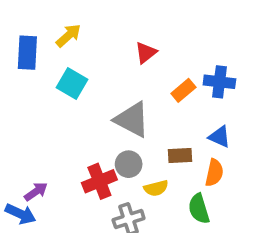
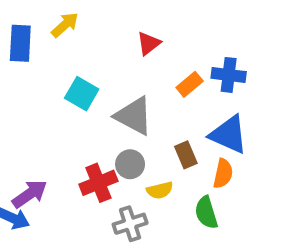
cyan square: (72, 84) -> (82, 94), moved
blue triangle: (219, 137) -> (229, 134), size x1.6
brown rectangle: (180, 156) -> (186, 155), turned 70
purple arrow: (36, 192) -> (30, 194), size x1.4

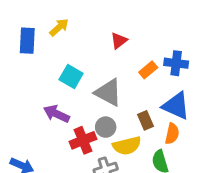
yellow semicircle: (160, 190) -> (127, 146), size x1.5
purple arrow: (30, 194) -> (56, 114), moved, turned -120

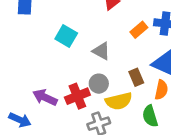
gray triangle: (108, 92) -> (101, 51), size x0.7
purple arrow: (56, 114) -> (45, 97), moved

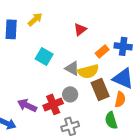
brown rectangle: (136, 77) -> (100, 89), size x1.5
yellow semicircle: (119, 101) -> (88, 71), moved

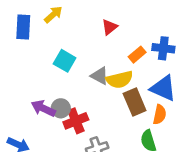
gray circle: (70, 94) -> (61, 108), moved
purple arrow: (27, 105) -> (43, 108), moved

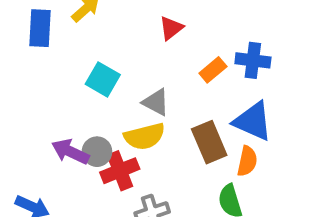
yellow semicircle: (120, 80) -> (145, 136), moved

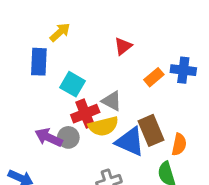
blue rectangle: (40, 28) -> (39, 62), moved
blue triangle: (253, 121) -> (130, 142), moved
red cross: (120, 171) -> (85, 114), moved

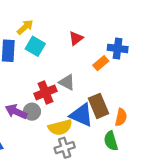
blue cross: (183, 70) -> (118, 48), moved
cyan square: (73, 84) -> (35, 46), moved
yellow semicircle: (103, 126) -> (60, 127), moved

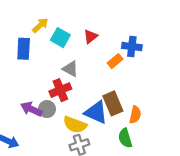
cyan square: (35, 46) -> (60, 38), moved
gray triangle: (67, 82) -> (70, 69), moved
yellow semicircle: (60, 127) -> (75, 125), turned 35

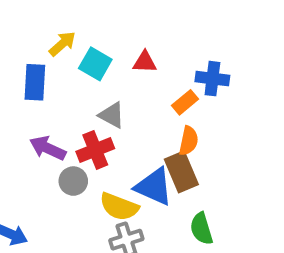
red triangle: (91, 36) -> (145, 62), turned 40
purple arrow: (31, 109) -> (48, 148), moved
orange semicircle: (135, 115) -> (189, 141), moved

